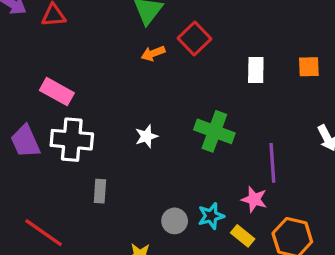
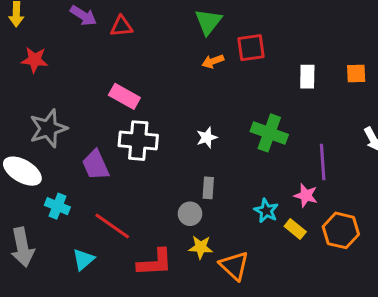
red square: (194, 39) -> (251, 48), turned 36
purple trapezoid: (25, 141) -> (96, 165), moved
gray rectangle: (100, 191) -> (208, 188), moved
cyan star: (211, 216) -> (266, 211), turned -30
gray circle: (175, 221) -> (190, 214), moved

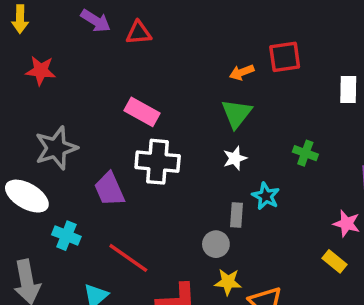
green triangle: (208, 22) -> (237, 114), moved
green cross: (269, 133) -> (305, 153), size x0.6
cyan star: (266, 211) -> (266, 196), moved

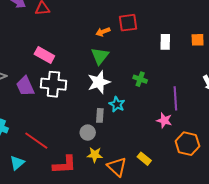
white star: (235, 158) -> (99, 82), size x1.6
purple trapezoid: (109, 189) -> (25, 86), moved
yellow rectangle: (335, 261) -> (144, 159), moved

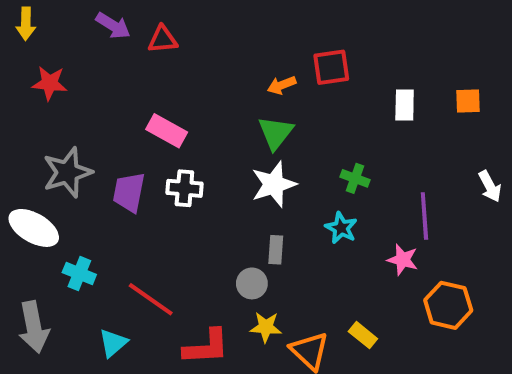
white cross: (53, 84) -> (184, 188), size x0.7
purple trapezoid: (25, 86) -> (129, 192), turned 35
cyan star: (117, 104) -> (341, 228), moved

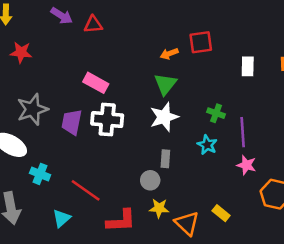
white cross: (184, 188) -> (107, 119), size x1.4
purple line: (424, 216) -> (243, 132), moved

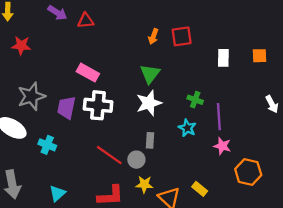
orange arrow: (169, 54) -> (153, 36), moved, turned -49
cyan cross: (40, 174) -> (47, 145), moved
red line: (86, 190) -> (109, 155), moved

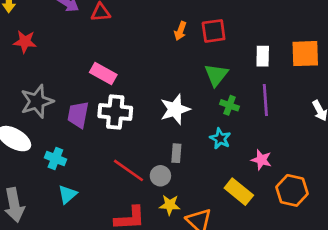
orange square: (260, 56) -> (305, 54), size x1.6
green triangle: (150, 74) -> (216, 75), moved
purple line: (219, 117) -> (265, 100), moved
yellow rectangle: (200, 189) -> (239, 192), moved, size x1.5
cyan triangle: (57, 193) -> (67, 194), moved

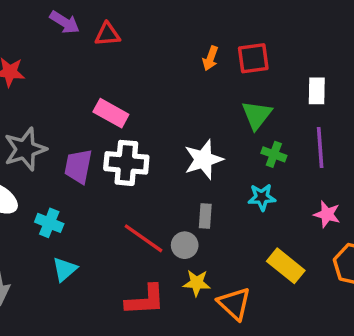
cyan star: (220, 139) -> (262, 197), turned -30
pink star: (261, 160) -> (327, 214), moved

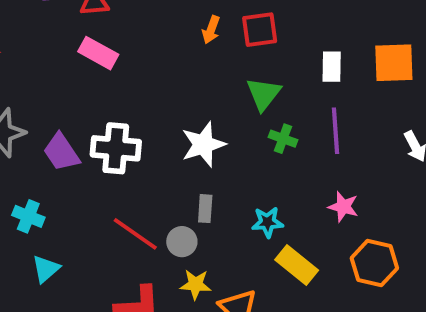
pink rectangle: (111, 113) -> (98, 53), moved
purple trapezoid: (78, 166) -> (61, 152), turned -45
cyan star: (262, 197) -> (267, 222), moved

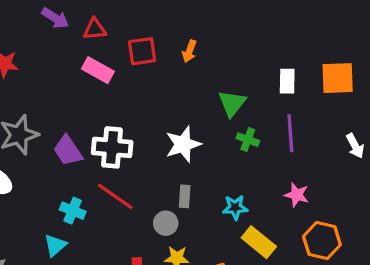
red square: (260, 30) -> (142, 51), moved
cyan cross: (28, 216) -> (73, 211), moved
red line: (135, 234) -> (115, 196), moved

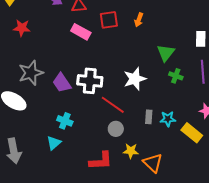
red line: (115, 196) -> (113, 105), moved
gray rectangle: (185, 196) -> (149, 117), moved
gray circle: (166, 223) -> (116, 129), moved
yellow rectangle: (259, 242) -> (192, 133), moved

